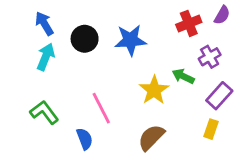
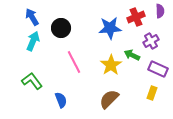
purple semicircle: (222, 15) -> (160, 11), turned -32
blue star: (130, 40) -> (110, 28), moved
purple rectangle: (219, 96) -> (158, 69), turned 72
pink line: (101, 108) -> (74, 62), moved

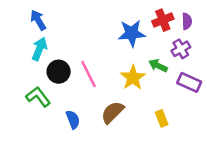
purple semicircle: (160, 11) -> (187, 21), moved
black circle: (61, 28) -> (59, 72), moved
yellow rectangle: (152, 93) -> (162, 118), moved, turned -40
brown semicircle: (109, 99) -> (112, 112), moved

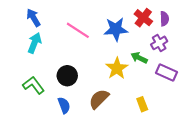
red cross: (163, 20) -> (143, 18), turned -30
black circle: (59, 72) -> (67, 76), moved
pink line: (89, 74) -> (78, 30), moved, turned -30

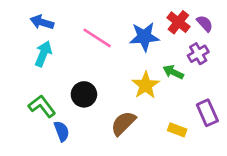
blue arrow: (33, 18) -> (42, 22), turned -42
purple semicircle: (164, 19) -> (205, 24), turned -40
purple rectangle: (167, 73) -> (207, 113), moved, turned 42
yellow rectangle: (142, 104) -> (177, 130), turned -48
blue semicircle: (64, 105) -> (62, 131), moved

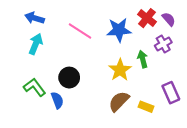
green arrow: (173, 72) -> (143, 59), turned 49
brown semicircle: (123, 123) -> (119, 101), moved
blue semicircle: (62, 131) -> (57, 100), moved

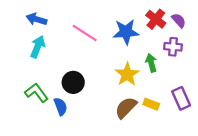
purple cross: (163, 44) -> (173, 47), turned 35
yellow rectangle: (146, 107) -> (151, 104), moved

